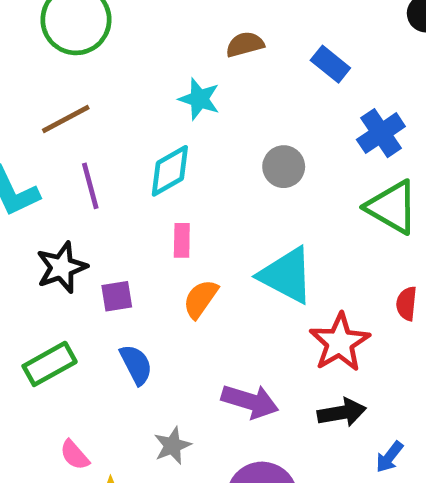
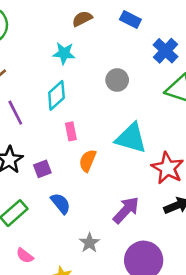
purple arrow: (250, 401) -> (126, 210), turned -52
pink semicircle: (75, 455) -> (25, 256), moved

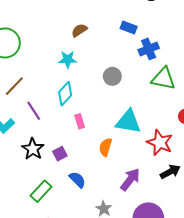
blue rectangle: (130, 19) -> (129, 28), moved
blue cross: (166, 51) -> (149, 49), turned 30
orange semicircle: (88, 161) -> (105, 147), moved

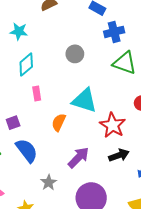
cyan star: (68, 59) -> (19, 31), moved
blue semicircle: (77, 180) -> (27, 151), size x1.4

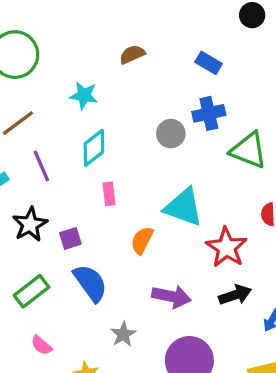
blue cross: (114, 32) -> (209, 113), moved
purple arrow: (79, 157) -> (171, 297), turned 55

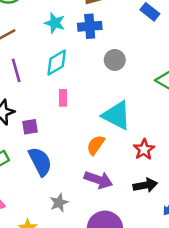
blue cross: (209, 113) -> (90, 26), moved
orange semicircle: (142, 240) -> (96, 145), moved
red star: (227, 247) -> (144, 149), size x0.7

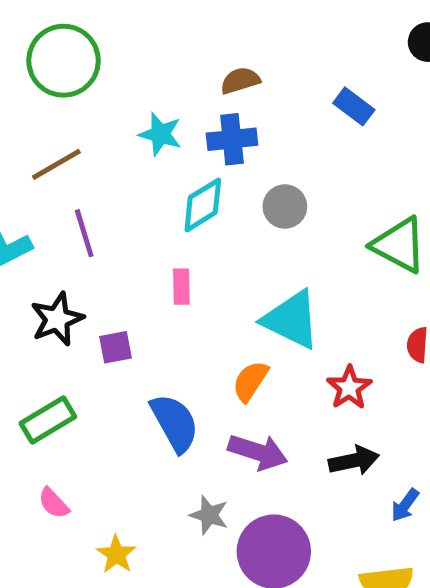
cyan diamond: (57, 62) -> (203, 205), moved
blue semicircle: (40, 162) -> (175, 423), moved
gray star: (59, 203) -> (209, 515), moved, turned -30

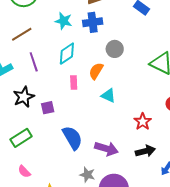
cyan diamond: (203, 205) -> (67, 54), moved
cyan triangle: (291, 320) -> (108, 96), moved, size x0.6
orange semicircle: (250, 381) -> (96, 71), moved

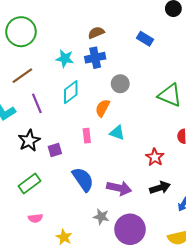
pink rectangle: (74, 83) -> (87, 136), moved
pink semicircle: (24, 172) -> (35, 218), turned -48

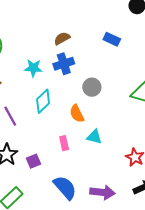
orange semicircle: (103, 108) -> (77, 114), turned -48

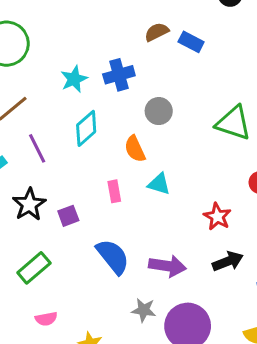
brown semicircle: (62, 38) -> (157, 32), moved
cyan star: (33, 68) -> (74, 79), turned -30

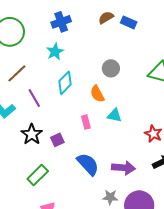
blue cross: (119, 75) -> (61, 22), moved

